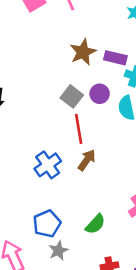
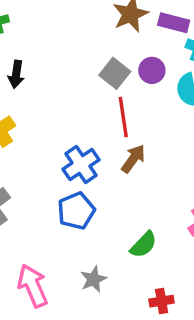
blue pentagon: (47, 224) -> (76, 211), moved

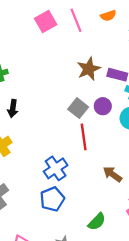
brown arrow: (133, 159) -> (112, 174), moved, turned -90

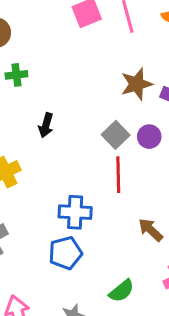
black arrow: (13, 108) -> (46, 125), moved
blue cross: (56, 168) -> (75, 212), turned 30

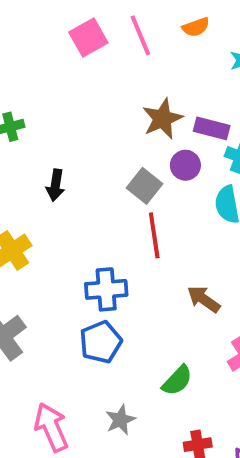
purple circle: (149, 137) -> (185, 165), moved

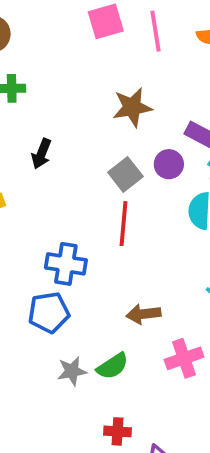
brown star: (162, 119) -> (132, 107), moved
brown arrow: (204, 299) -> (143, 314), moved, turned -56
gray star: (120, 420) -> (72, 371), moved

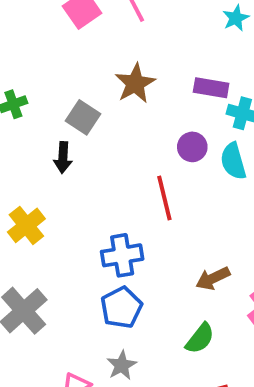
purple circle: (169, 164) -> (192, 147), moved
gray square: (125, 174) -> (83, 117), moved
gray star: (72, 371) -> (122, 365), moved

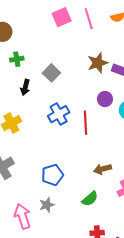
brown star: (135, 83) -> (98, 63), moved
black arrow: (63, 157) -> (25, 87), moved
blue cross: (122, 255) -> (59, 114), moved, turned -30

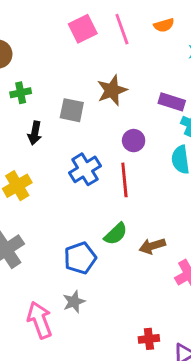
brown star: (98, 63) -> (112, 90), moved
gray square: (51, 73) -> (72, 110), turned -30
purple circle: (105, 99) -> (134, 141), moved
green semicircle: (90, 199) -> (116, 234), moved

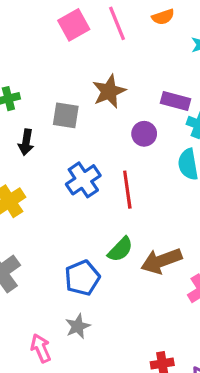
purple circle: (134, 141) -> (144, 134), moved
brown arrow: (152, 246) -> (161, 261), size x1.4
pink arrow: (40, 320) -> (41, 348), size x0.7

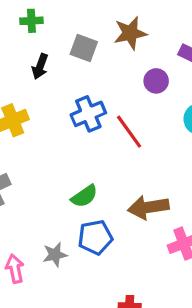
red line: (127, 190) -> (129, 132), turned -39
green semicircle: (120, 249) -> (84, 196), moved
blue pentagon: (82, 278) -> (95, 237), moved

